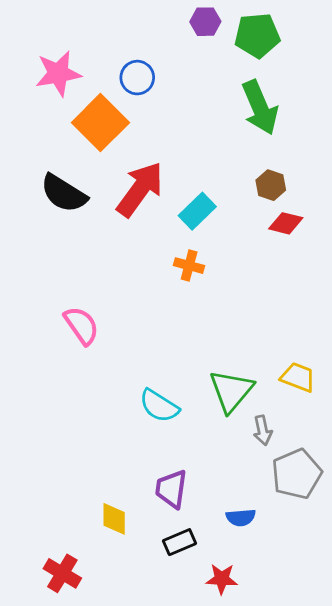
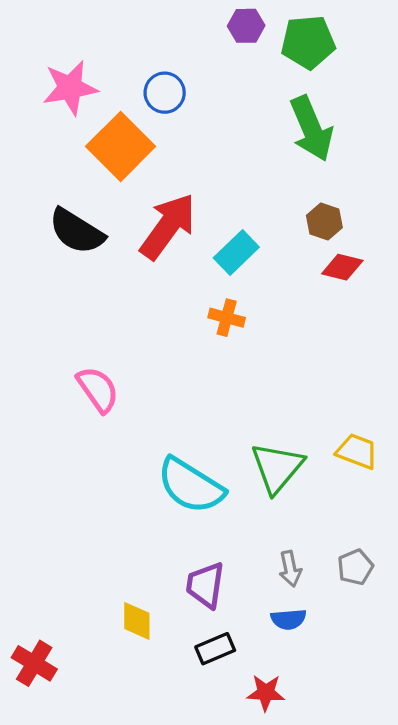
cyan semicircle: (159, 406) -> (191, 486), size x1.4
gray arrow: (263, 430) -> (290, 569), moved
gray pentagon: (297, 474) -> (355, 567), size x0.6
red cross: (62, 573) -> (34, 663), moved

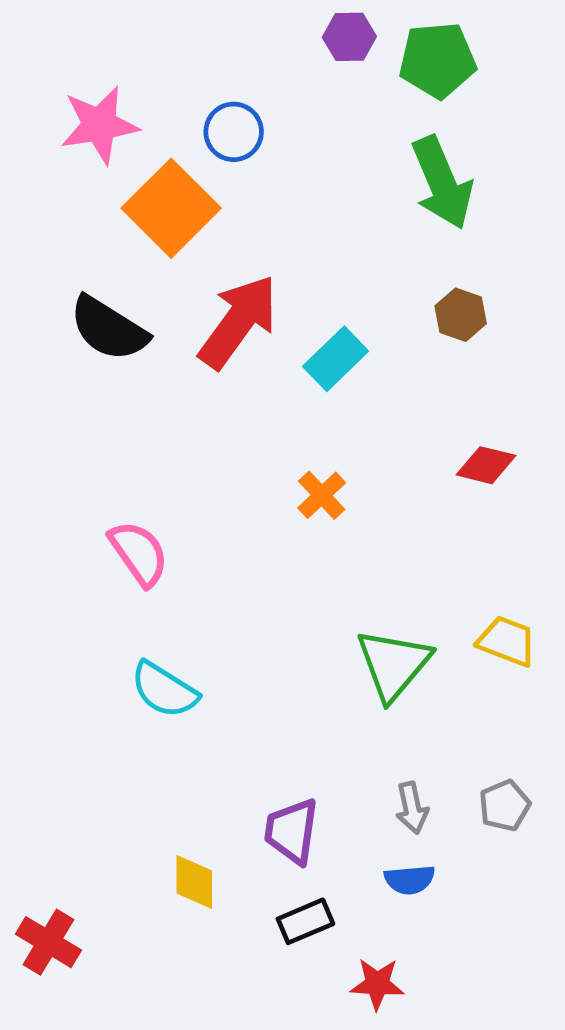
red diamond: (342, 267) -> (486, 465), moved
orange cross: (227, 318) -> (322, 495), moved, turned 32
cyan semicircle: (191, 486) -> (164, 690), moved, size x0.7

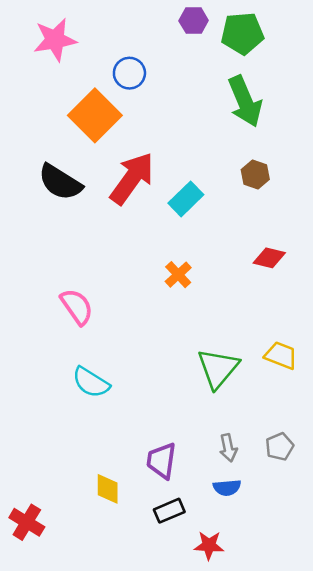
pink star: (99, 125) -> (55, 40), moved

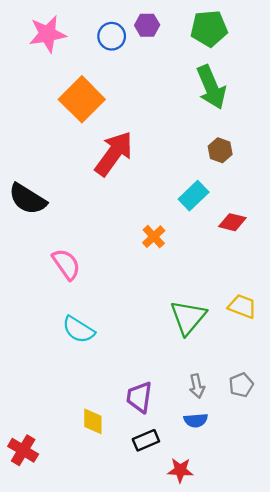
purple hexagon: (194, 21) -> (147, 25), moved
blue circle: (129, 73) -> (112, 36), moved
black semicircle: (60, 182) -> (28, 199), moved
cyan rectangle: (186, 199) -> (194, 196), moved

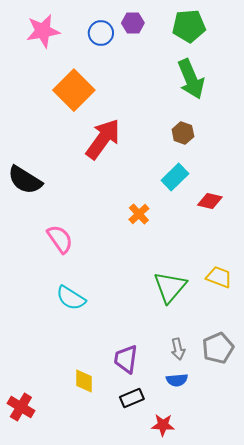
brown hexagon: (220, 150) -> (183, 133), moved
gray pentagon: (241, 385) -> (218, 348), size x1.4

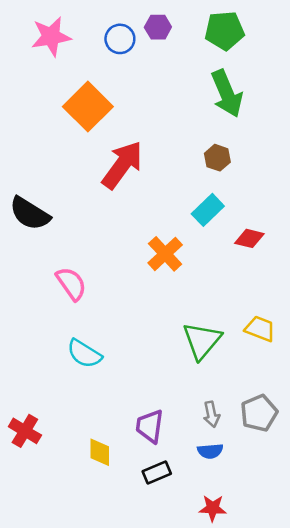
orange cross: (139, 214) -> (165, 254), size x1.4
red cross: (21, 407) -> (25, 431), moved
red star: (163, 425) -> (213, 508), moved

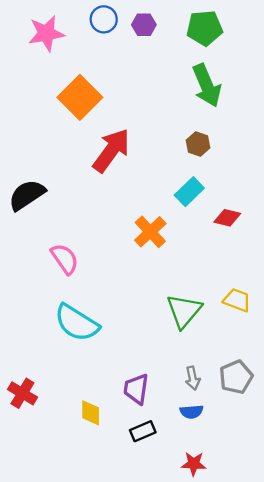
blue circle: (120, 39) -> (104, 19), moved
black semicircle: (30, 214) -> (27, 195), turned 114
cyan semicircle: (84, 354) -> (77, 323), size x1.4

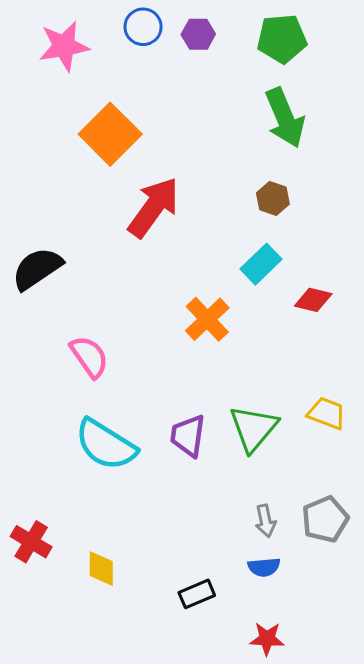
purple trapezoid: (136, 389) -> (188, 436), moved
yellow diamond: (91, 413) -> (101, 569), moved

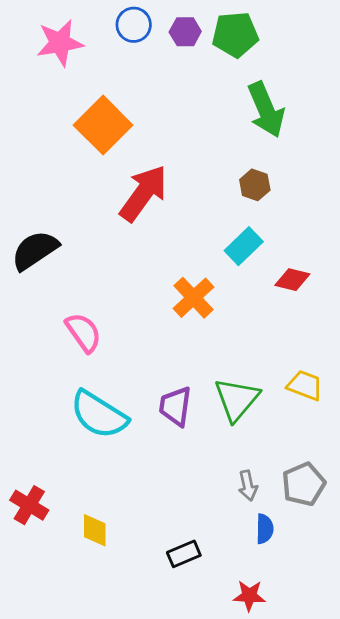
green pentagon: (282, 39) -> (235, 35), moved
blue semicircle: (264, 567) -> (265, 529), moved, turned -84

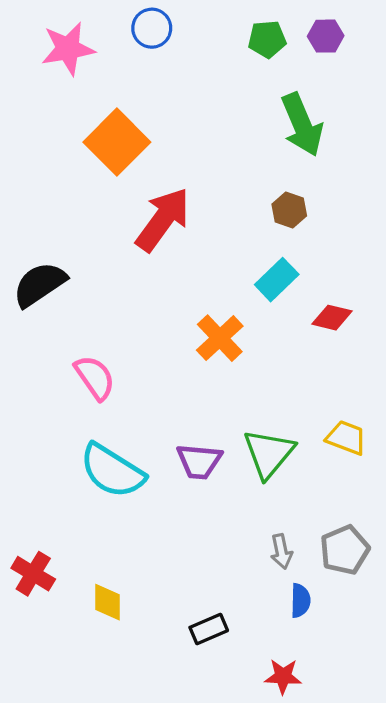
purple hexagon: (185, 32) -> (326, 36), moved
green pentagon: (235, 35) -> (267, 39), size x0.7
purple trapezoid: (175, 406) -> (199, 461), turned -93

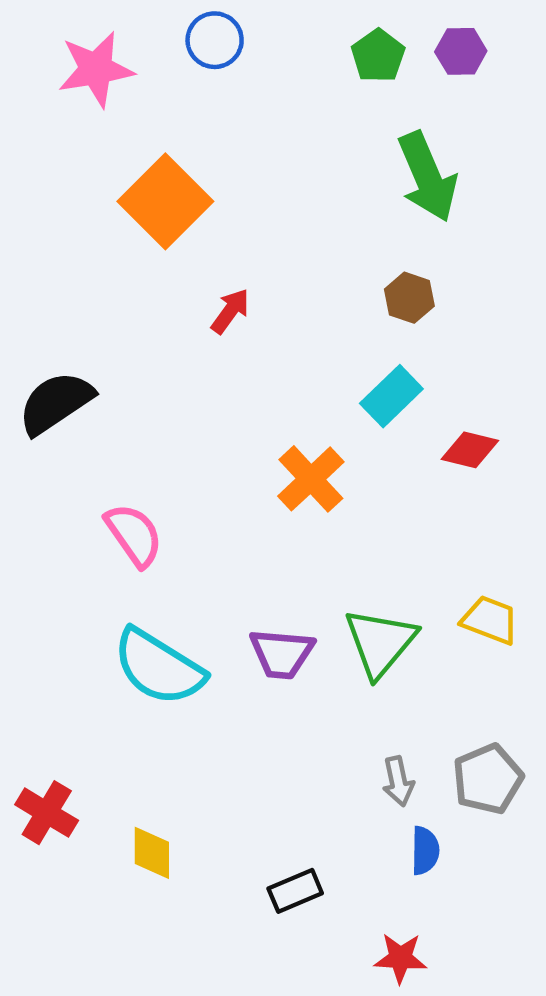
green pentagon: (267, 39) -> (378, 56), turned -30
red arrow: (163, 219) -> (230, 311), size x0.5

